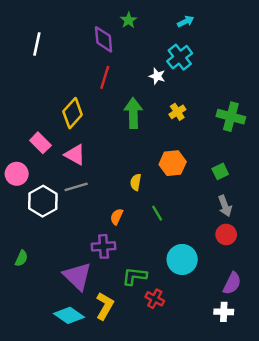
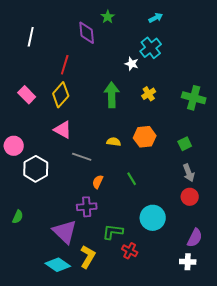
red line: (105, 77) -> (65, 65), moved
pink rectangle: (40, 143) -> (27, 95), moved
yellow semicircle: (136, 182) -> (114, 142), moved, turned 88
gray line: (76, 187) -> (82, 157), moved, turned 36

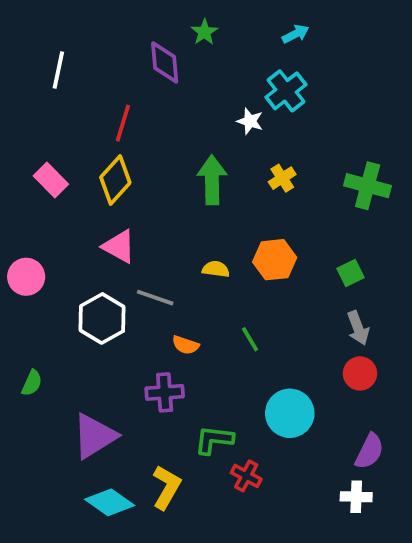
white hexagon: (36, 169) -> (102, 318), moved
orange semicircle: (98, 182) -> (185, 345), turned -96
green semicircle: (18, 217) -> (32, 383), moved
purple triangle: (65, 232) -> (94, 436), moved, turned 44

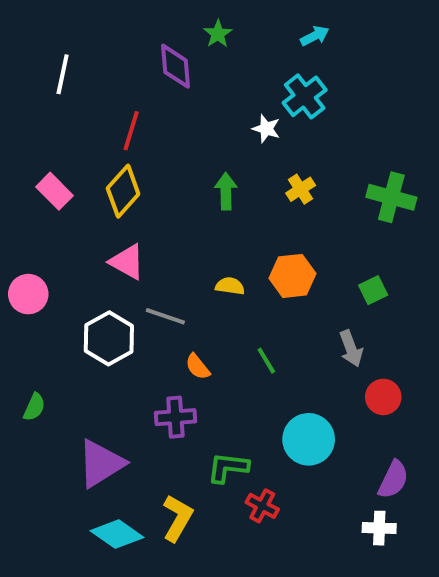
green arrow: (212, 180) -> (226, 191), size x0.7
gray arrow: (358, 328) -> (351, 349), moved
orange semicircle: (185, 345) -> (198, 367), turned 32

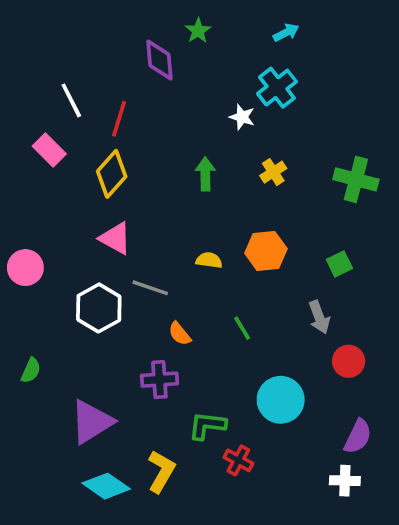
white line: (63, 74) -> (71, 100), moved, turned -39
pink rectangle: (54, 191) -> (49, 150), moved

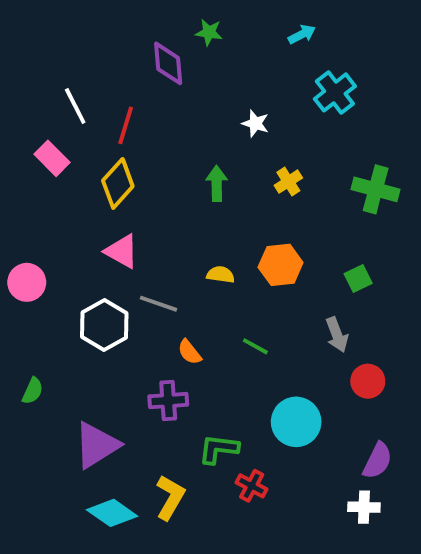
green star: (198, 31) -> (209, 32), turned -30
cyan cross: (277, 88) -> (335, 92), moved
green line: (242, 328) -> (255, 346), turned -30

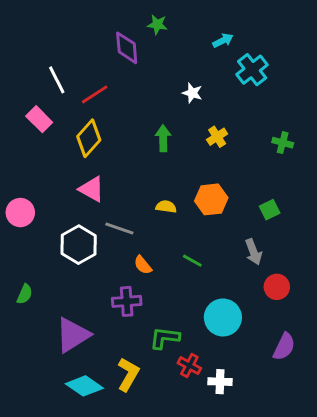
cyan arrow: (302, 34) -> (223, 41), moved
red line: (126, 125) -> (95, 94), turned 40
green cross: (376, 189) -> (283, 143), size x0.6
white cross: (364, 507) -> (220, 382), moved

